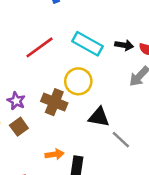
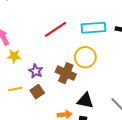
cyan rectangle: (87, 44) -> (94, 28), turned -35
black triangle: (99, 117) -> (85, 101), moved

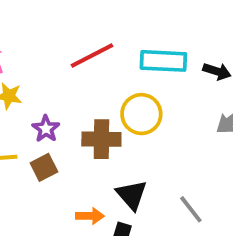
brown cross: (66, 73) -> (101, 139), turned -30
black triangle: (85, 101) -> (132, 195), turned 30

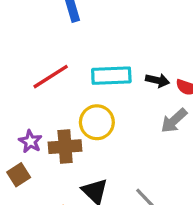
purple star: (46, 129) -> (30, 141), moved

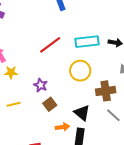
brown cross: (65, 147) -> (106, 91), moved
brown square: (19, 175) -> (50, 104), moved

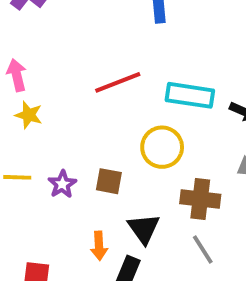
purple star: (41, 85) -> (62, 184), moved
brown square: (50, 104) -> (109, 181), moved, turned 32
orange arrow: (62, 127) -> (99, 246), turned 80

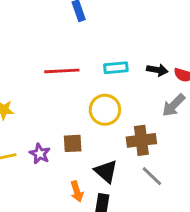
red line: (118, 82) -> (62, 71), turned 32
cyan rectangle: (190, 95) -> (116, 68), size x0.7

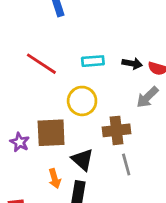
red line: (62, 71) -> (41, 64), turned 36
brown square: (73, 143) -> (51, 133), size x1.6
gray line: (152, 176) -> (126, 165), turned 30

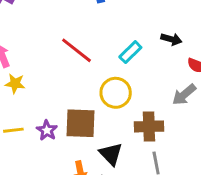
cyan rectangle: (93, 61) -> (130, 52), turned -45
black arrow: (132, 64) -> (171, 39), moved

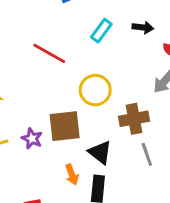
cyan rectangle: (130, 52) -> (101, 31), moved

